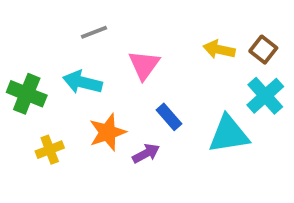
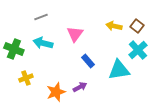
gray line: (94, 32) -> (41, 17), moved
orange star: (107, 132) -> (56, 92), moved
purple arrow: (146, 153) -> (80, 87), moved

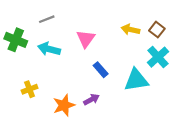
green cross: (14, 49) -> (16, 40), moved

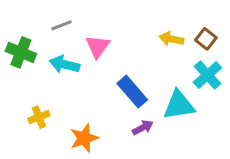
pink triangle: (86, 39) -> (98, 46), moved
blue rectangle: (101, 70) -> (132, 92), size x1.5
purple arrow: (91, 100) -> (143, 128), moved

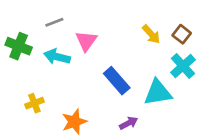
yellow arrow: (171, 39) -> (151, 34), turned -144
purple arrow: (143, 128) -> (129, 123), moved

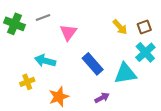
brown square: (182, 34) -> (144, 27), turned 32
green cross: (19, 46) -> (15, 24), moved
cyan arrow: (57, 57) -> (45, 61), moved

